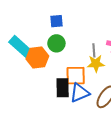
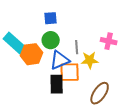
gray line: (94, 50) -> (77, 47), moved
blue triangle: (80, 93) -> (60, 60), moved

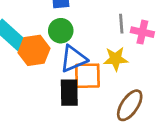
gray line: (77, 47) -> (121, 24), moved

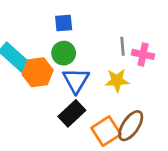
blue triangle: (73, 59) -> (76, 80), turned -36
orange square: (87, 76) -> (106, 131), moved, turned -32
black rectangle: (69, 93) -> (72, 113), turned 48

